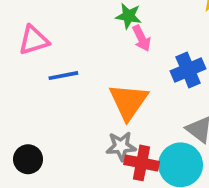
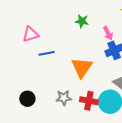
pink arrow: (142, 38) -> (108, 33), moved
gray star: (121, 146) -> (64, 98), moved

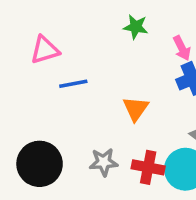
orange triangle: (82, 67) -> (136, 109), size x0.7
black circle: (27, 99) -> (40, 164), size x1.6

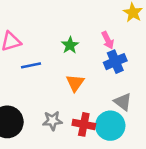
green star: (136, 27) -> (70, 45), moved, turned 30

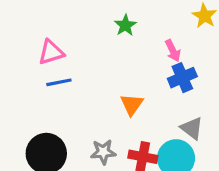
green star: (70, 45) -> (125, 25), moved
blue line: (31, 65) -> (59, 82), moved

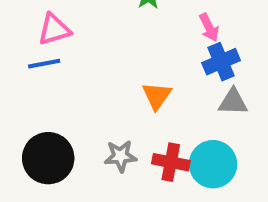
blue line: (59, 82) -> (44, 64), moved
gray triangle: (192, 128) -> (233, 102), moved, turned -35

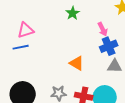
orange triangle: (157, 96) -> (77, 63), turned -35

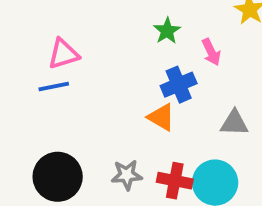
green star: (73, 13) -> (167, 31), moved
blue cross: (109, 46) -> (179, 85), moved

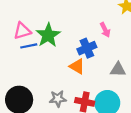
green star: (167, 31) -> (48, 35), moved, size x1.6
blue line: (54, 87) -> (29, 46), moved

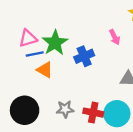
blue cross: (87, 48) -> (84, 56), moved
orange triangle: (77, 66) -> (45, 70), moved

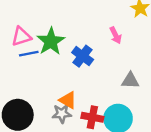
blue cross: (84, 56) -> (83, 56), turned -30
orange triangle: (45, 70) -> (68, 100), moved

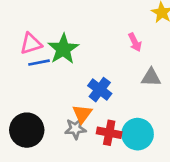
blue cross: (83, 56) -> (100, 90), moved
gray triangle: (130, 81) -> (151, 77), moved
orange triangle: (68, 100) -> (82, 114), turned 36

